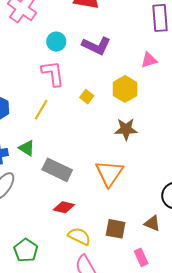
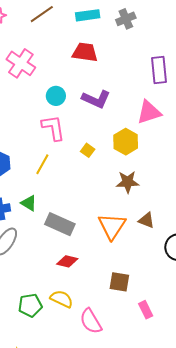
pink triangle: (149, 60) -> (149, 112), size x1.5
brown triangle: (152, 223) -> (146, 220), moved
yellow semicircle: (79, 236) -> (62, 299), moved
green pentagon: (26, 250) -> (30, 305), turned 30

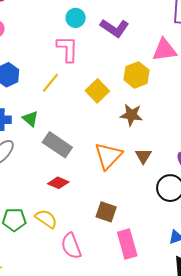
yellow square: (88, 150) -> (97, 91), moved, size x1.6
brown triangle: (146, 220) -> (143, 156), turned 30
pink rectangle: (146, 310) -> (127, 244), size x1.6

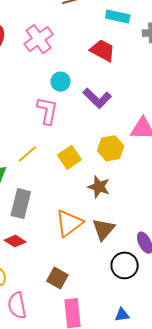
yellow line: (50, 83) -> (27, 154), moved
gray rectangle: (57, 145) -> (21, 204), turned 60
brown triangle: (143, 156) -> (103, 229), size x1.4

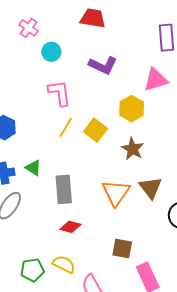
pink cross: (39, 39) -> (29, 28), size x0.7
cyan circle: (60, 82) -> (51, 52), moved
yellow line: (27, 154) -> (66, 127), moved
brown star: (99, 187) -> (133, 149), turned 30

